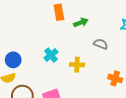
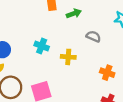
cyan cross: (51, 55) -> (42, 46), turned -32

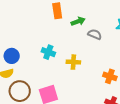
gray semicircle: (93, 36) -> (95, 34), moved

